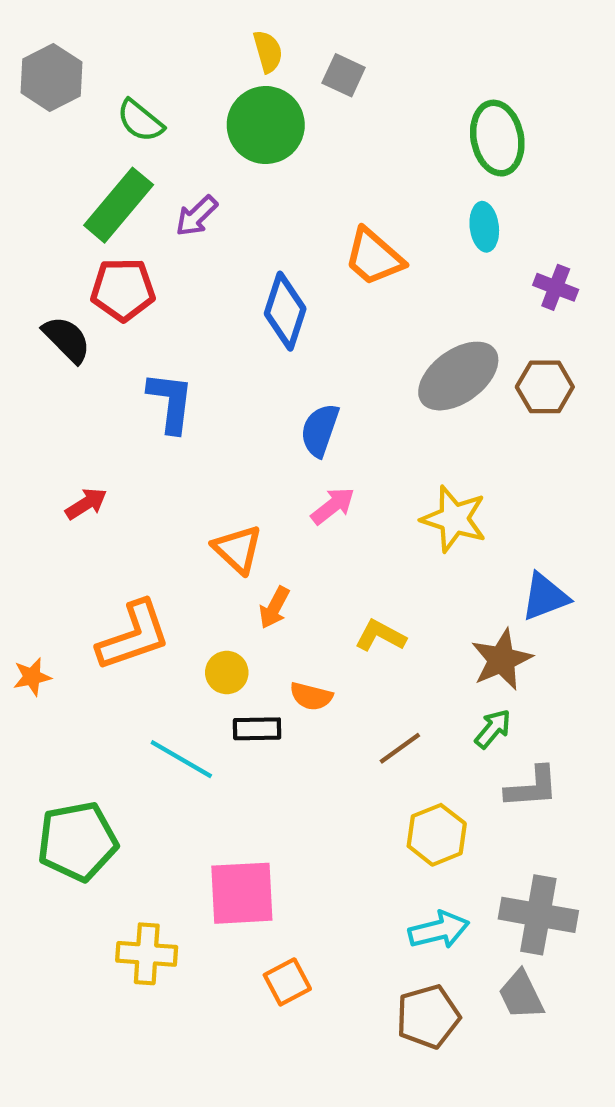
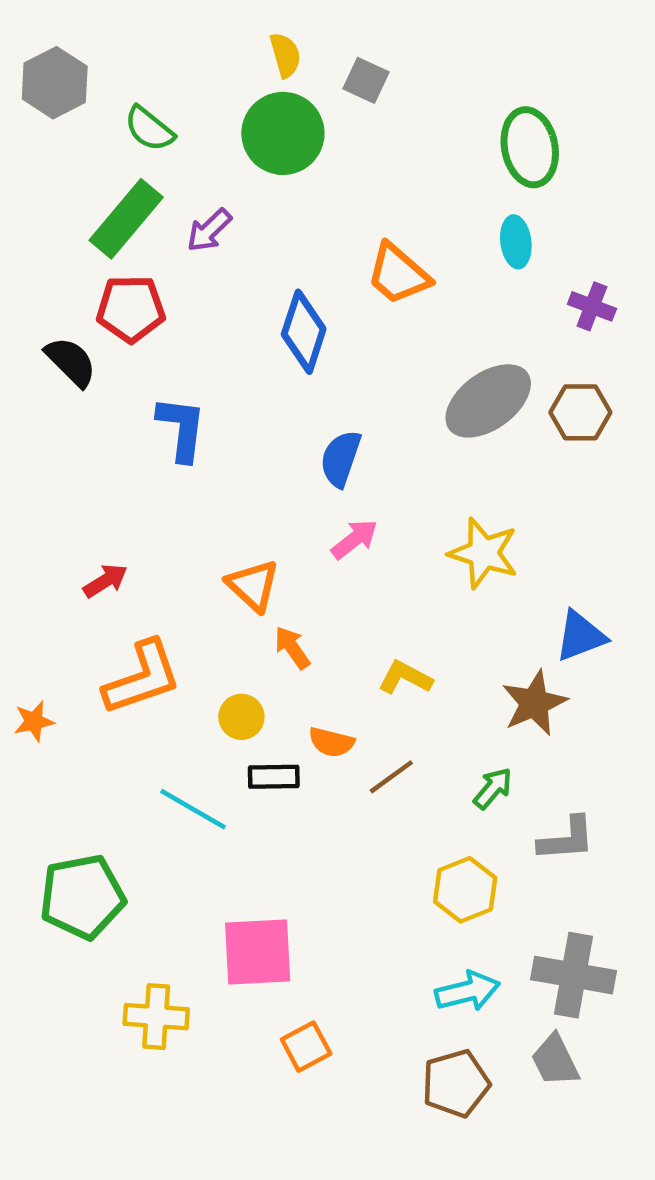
red arrow: (86, 504) -> (105, 581), moved
orange arrow: (274, 608) -> (292, 648), turned 117
green arrow: (493, 729) -> (493, 788), moved
brown line: (400, 748) -> (391, 777), moved

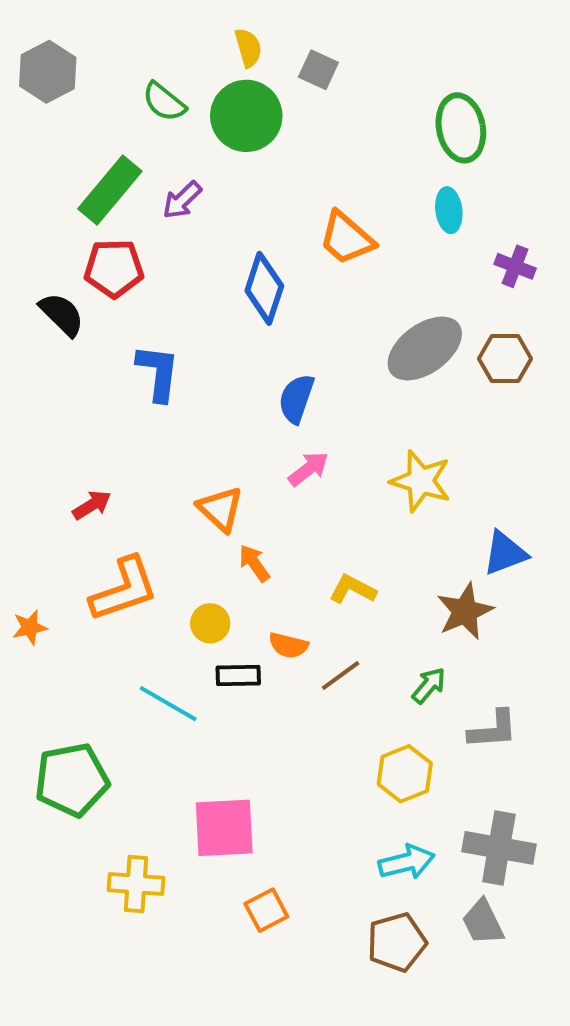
green semicircle: (149, 129) -> (164, 102), moved

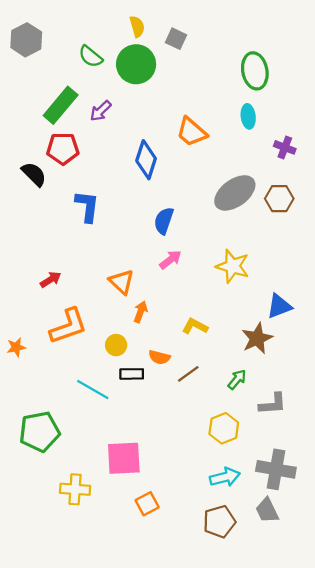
orange arrow: (254, 563) -> (141, 312), turned 55

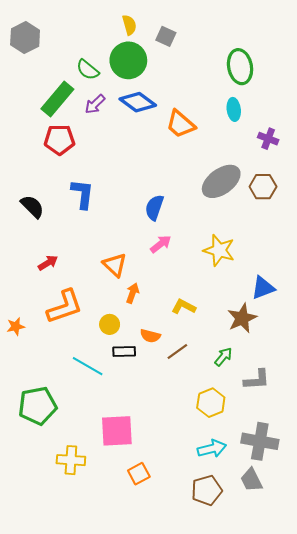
green semicircle: (91, 56) -> (88, 70), moved
blue diamond: (146, 160) -> (138, 102), moved, turned -72
black semicircle: (34, 174) -> (32, 206), moved

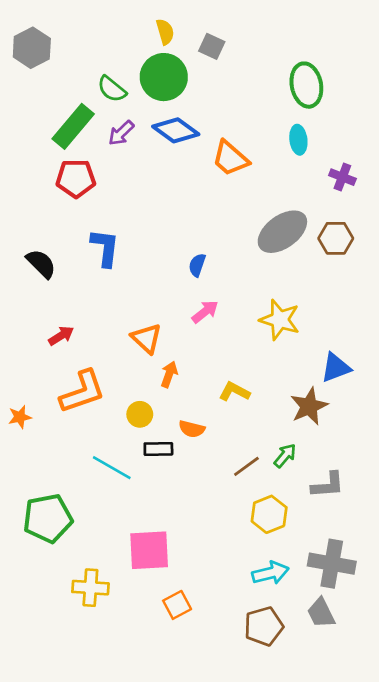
blue semicircle: (154, 208) -> (197, 265), size x0.7
brown line: (177, 352) -> (246, 466), moved

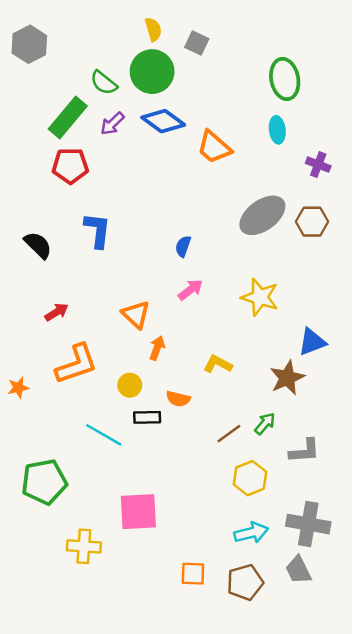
orange square: (177, 605) -> (193, 574), moved, turned 30

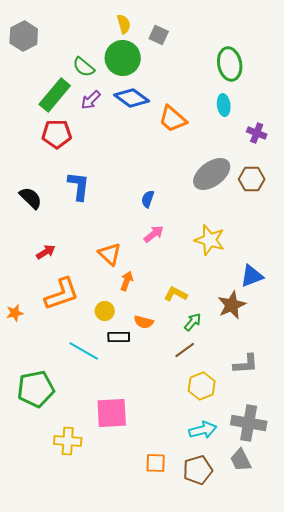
green arrow: (265, 424) -> (193, 322), moved

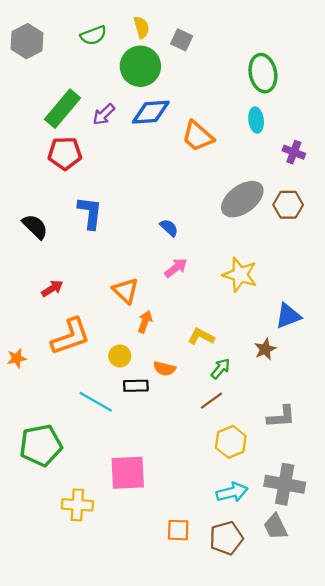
green semicircle: (84, 67) -> (93, 35), moved, turned -60
blue diamond: (132, 98) -> (151, 112), turned -40
blue semicircle: (148, 199) -> (169, 228), turned 114
brown star: (232, 305) -> (265, 349), size x0.7

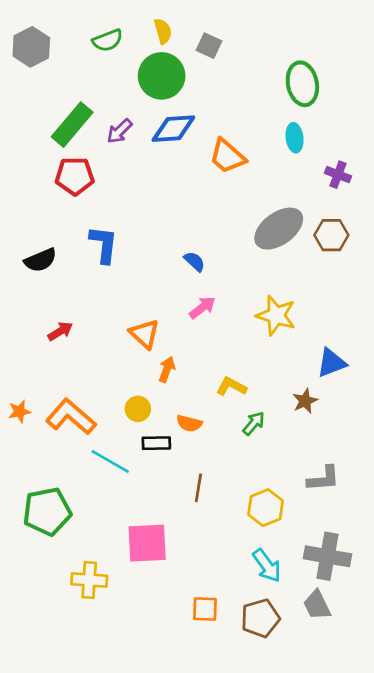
black semicircle: (35, 227) -> (40, 260), turned 112
orange L-shape: (71, 337) -> (71, 417), moved, turned -120
brown line: (211, 401) -> (198, 488), moved, turned -45
cyan arrow: (232, 492) -> (267, 566), turned 68

